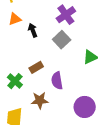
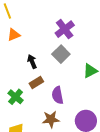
black arrow: (33, 30) -> (32, 62), moved
brown star: (40, 100) -> (51, 119), moved

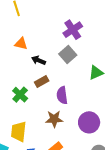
orange triangle: (14, 35) -> (21, 44), moved, turned 32
black arrow: (32, 62) -> (38, 60), turned -48

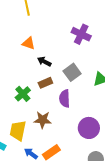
purple cross: (73, 30) -> (81, 34), turned -36
gray square: (68, 54) -> (72, 72), moved
brown star: (54, 119) -> (43, 120), moved

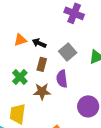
orange triangle: (29, 43) -> (20, 40), moved, turned -32
brown rectangle: (45, 83) -> (42, 64), turned -48
brown star: (43, 120) -> (42, 91), moved

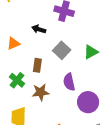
black arrow: (39, 43) -> (39, 29), moved
purple semicircle: (62, 79) -> (69, 82), moved

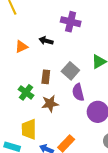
orange triangle: (13, 43) -> (21, 47), moved
gray square: (62, 50) -> (70, 71), moved

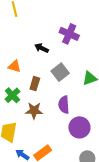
orange triangle: (21, 47) -> (15, 66), moved, turned 32
gray square: (70, 71) -> (60, 72), moved

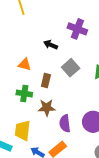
green cross: (12, 95) -> (24, 94), turned -35
purple semicircle: (64, 105) -> (65, 123), moved

